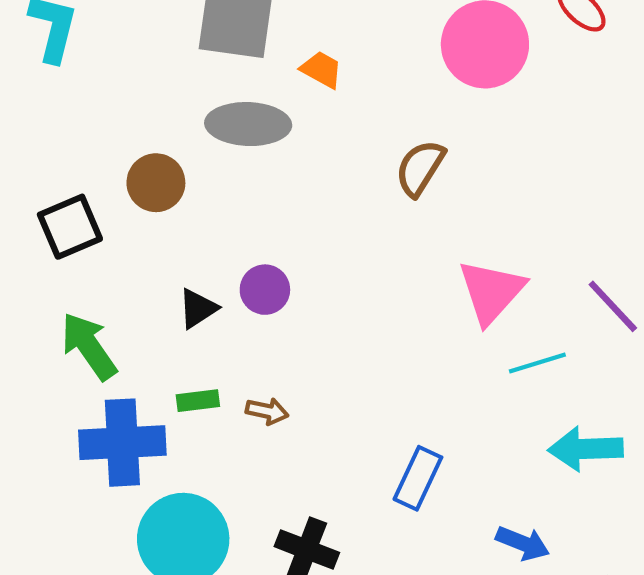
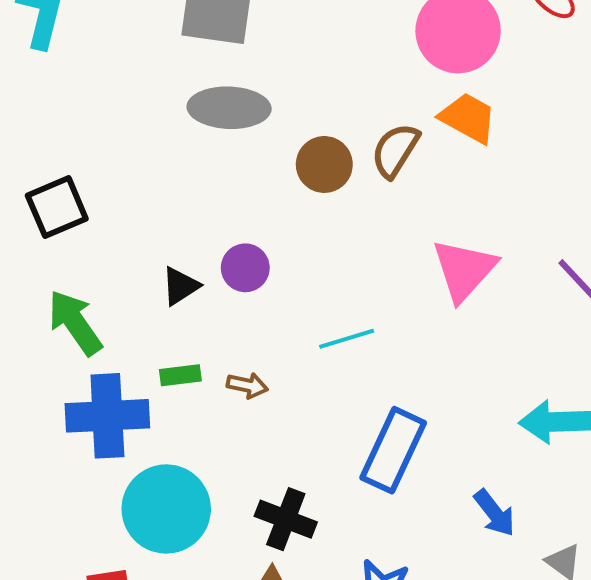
orange trapezoid: (321, 70) -> (468, 118), moved, size x1.4
brown circle: (156, 183) -> (324, 164), moved
cyan line: (537, 363) -> (347, 339), moved
blue rectangle: (418, 478) -> (393, 450), size x1.4
blue arrow: (523, 543) -> (495, 513), turned 30

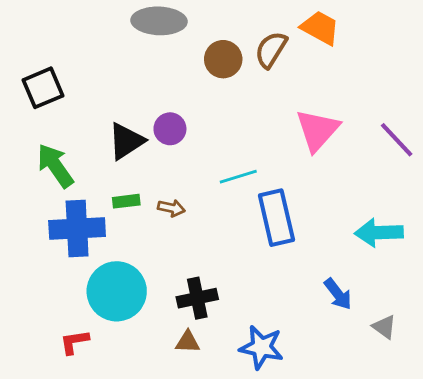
black triangle: (180, 286) -> (126, 141), size x1.4
blue rectangle: (393, 450) -> (276, 218), moved, turned -38
black cross: (286, 519) -> (197, 298), turned -33

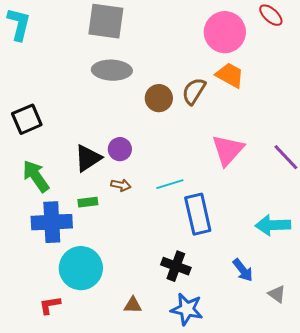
brown arrow: (171, 208) -> (121, 185), moved
black cross: (197, 298) -> (176, 266), moved, turned 32

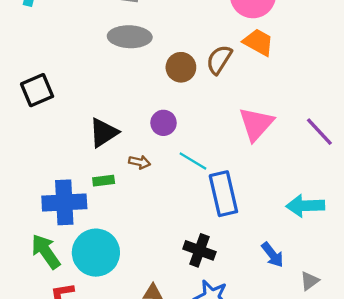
purple circle: (120, 149) -> (163, 123), moved
green arrow: (36, 176) -> (46, 251), moved
cyan line: (170, 184) -> (193, 161), turned 48
gray triangle: (277, 294) -> (310, 281), turned 48

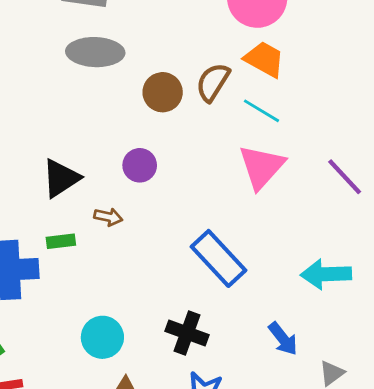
cyan line: (193, 161) -> (261, 111), moved
blue rectangle: (223, 194) -> (218, 258), turned -30
cyan circle: (96, 253) -> (102, 337), moved, size x0.7

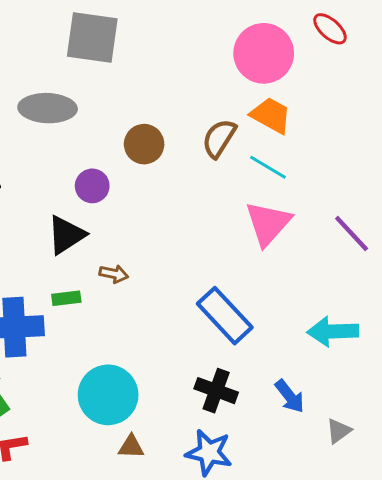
gray ellipse: (95, 52) -> (48, 108), moved
brown circle: (163, 92) -> (144, 144), moved
purple circle: (140, 165) -> (92, 186), moved
black cross: (187, 333) -> (216, 391), moved
cyan circle: (102, 337) -> (108, 395), size x1.4

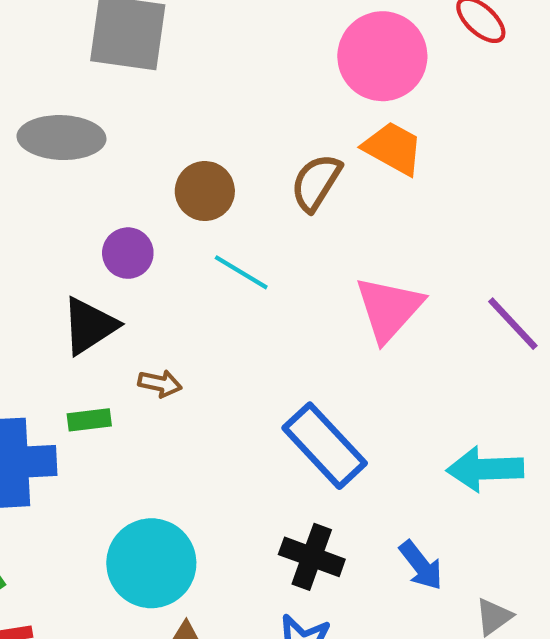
cyan line: (268, 167) -> (241, 272), moved

